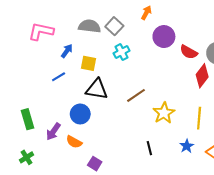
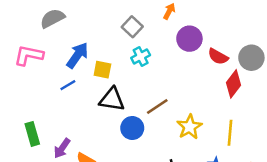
gray semicircle: (90, 26) -> (52, 18), moved, turned -35
pink L-shape: (41, 31) -> (29, 55), moved
blue arrow: (67, 51) -> (77, 55), size x1.6
blue circle: (80, 114) -> (132, 128), moved

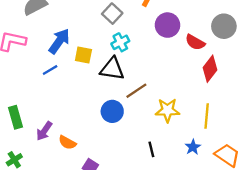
gray circle: (251, 58) -> (224, 26), moved
black triangle: (112, 99) -> (112, 69), moved
yellow star: (189, 127) -> (167, 110), turned 30

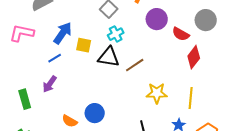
brown line: (136, 91) -> (135, 65), moved
blue circle: (112, 111) -> (95, 113), moved
purple arrow: (44, 131) -> (50, 84), moved

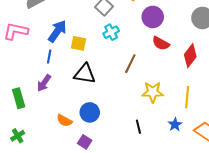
red semicircle: (181, 34) -> (161, 43), moved
black triangle: (109, 57) -> (85, 74), moved
blue line: (55, 58) -> (49, 57), turned -48
brown line: (135, 65) -> (130, 64), turned -30

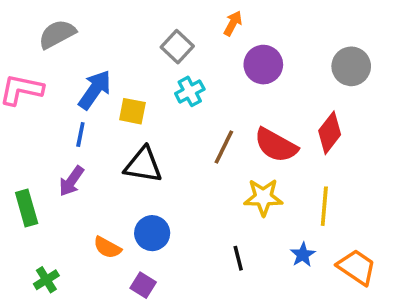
red semicircle: (161, 43) -> (276, 145), moved, size x1.4
green cross: (18, 136) -> (46, 280), moved

